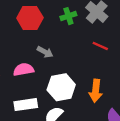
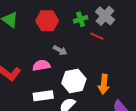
red line: (100, 46) -> (97, 36), moved

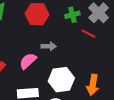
gray arrow: (60, 50) -> (49, 46), turned -32
pink semicircle: (41, 65) -> (28, 61), turned -36

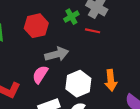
gray arrow: (49, 46) -> (57, 54), size x1.5

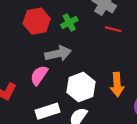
green cross: (71, 17) -> (69, 23), moved
red line: (93, 31) -> (113, 29), moved

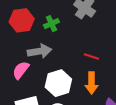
red line: (113, 29) -> (91, 57), moved

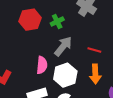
gray arrow: (39, 51) -> (63, 46), moved, turned -40
pink semicircle: (21, 70) -> (42, 65), moved, turned 150

